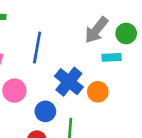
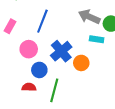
gray arrow: (96, 30) -> (89, 17), turned 65
pink circle: (14, 91) -> (29, 49), moved

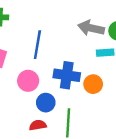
blue cross: (61, 51) -> (67, 75), turned -30

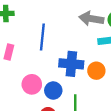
pink circle: (28, 81) -> (32, 84), moved

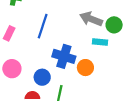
pink circle: (32, 84) -> (12, 69), moved

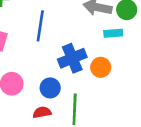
blue cross: (64, 56) -> (72, 58), turned -30

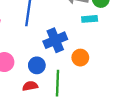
orange circle: (101, 67) -> (80, 58), moved

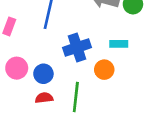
cyan rectangle: (90, 19) -> (119, 44), moved
blue circle: (37, 65) -> (43, 74), moved

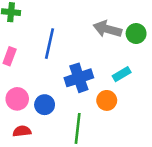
cyan rectangle: (119, 44) -> (122, 74), turned -30
red semicircle: (44, 98) -> (22, 131), moved

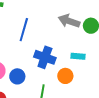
cyan rectangle: (122, 74) -> (78, 56), turned 32
blue cross: (79, 78) -> (45, 57), turned 35

